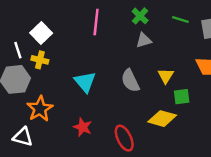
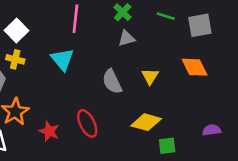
cyan triangle: (85, 82) -> (62, 59), moved
green square: (182, 97) -> (167, 146), moved
red star: (83, 127) -> (49, 131), moved
red ellipse: (124, 138) -> (87, 123), moved

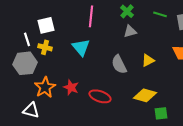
white square: (17, 31) -> (46, 25), turned 30
yellow triangle: (150, 76) -> (148, 60), turned 32
red ellipse: (87, 123) -> (100, 96), turned -45
red star: (49, 131) -> (71, 87), moved

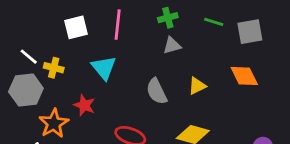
green cross: (127, 11) -> (168, 18), turned 32
white square: (46, 25) -> (76, 27), moved
white line: (27, 39) -> (29, 57), turned -32
red star: (71, 87) -> (84, 105), moved

